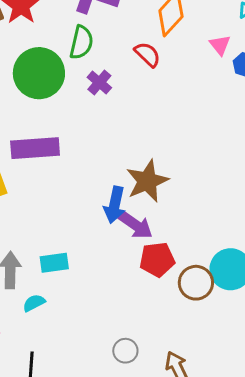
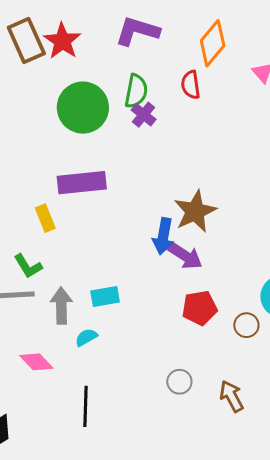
green semicircle: (81, 42) -> (136, 91), moved
red semicircle: (148, 54) -> (191, 85), turned -140
red pentagon: (157, 260) -> (200, 308), moved
brown circle: (196, 283) -> (246, 325), moved, size x0.7

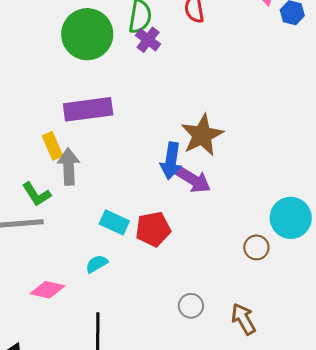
cyan rectangle: (105, 296) -> (114, 222), turned 36
gray arrow: (61, 306) -> (69, 167), moved
red pentagon: (200, 308) -> (153, 229), moved
pink diamond: (36, 362) -> (47, 290), turned -32

